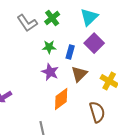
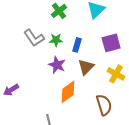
gray L-shape: (27, 23) -> (34, 38), moved
purple square: (94, 43) -> (111, 43), moved, turned 30

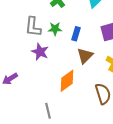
gray L-shape: (34, 38) -> (33, 27), turned 40
purple star: (57, 65) -> (40, 52), moved

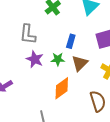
green star: (55, 29) -> (58, 59), moved

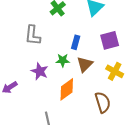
purple star: (35, 59) -> (40, 71), moved

